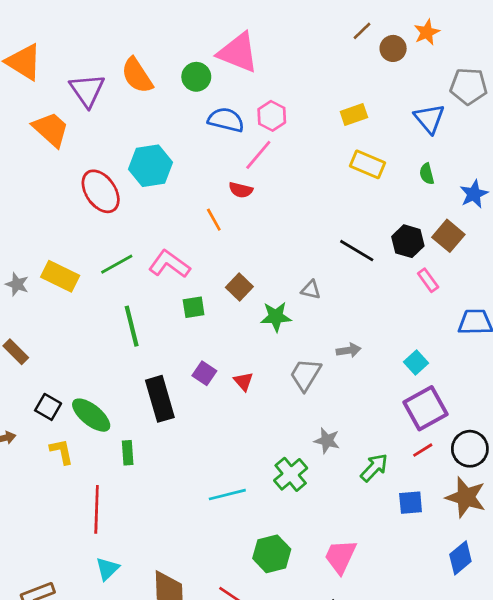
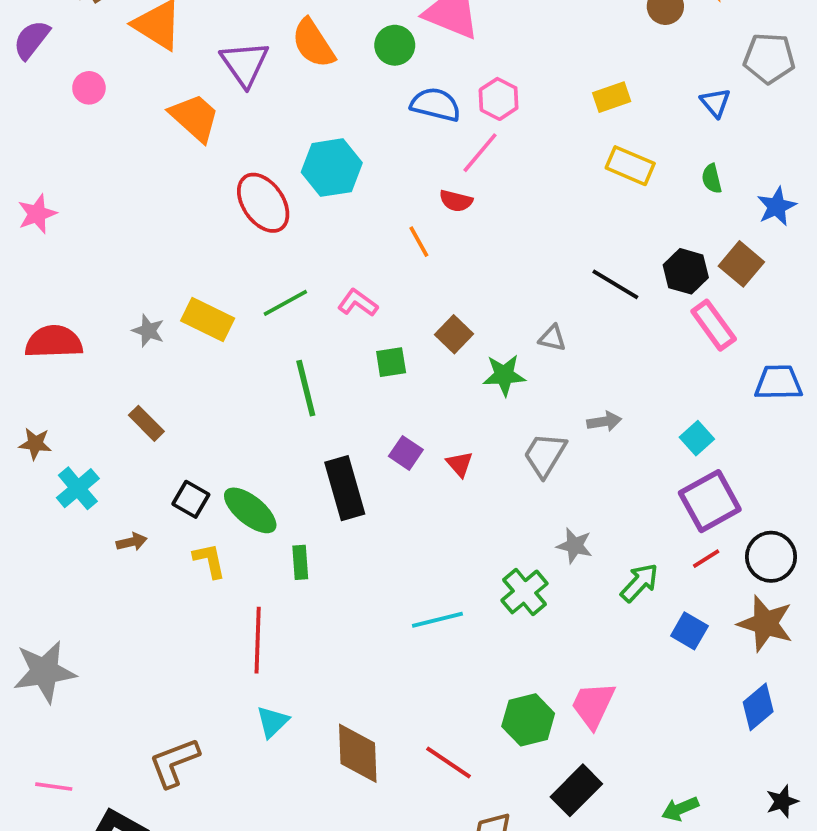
blue triangle: (429, 119) -> (715, 103), size x0.7
pink L-shape: (169, 264) -> (358, 303), size x0.7
pink rectangle: (428, 280) -> (714, 325), size x1.5
blue square: (411, 503) -> (689, 631), turned 35
green hexagon: (272, 554) -> (528, 720), moved

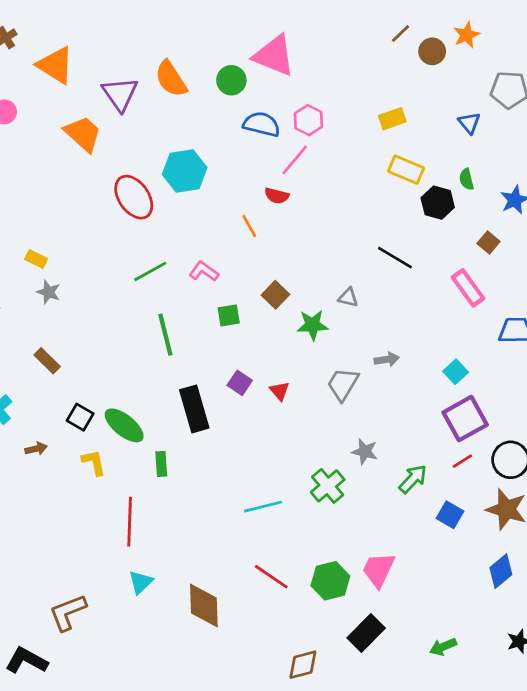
brown square: (741, 264) -> (489, 243), size x0.7
black hexagon: (686, 271) -> (438, 203), moved
yellow rectangle: (208, 320) -> (36, 259), moved, size x0.6
red line: (449, 762) -> (271, 577), moved

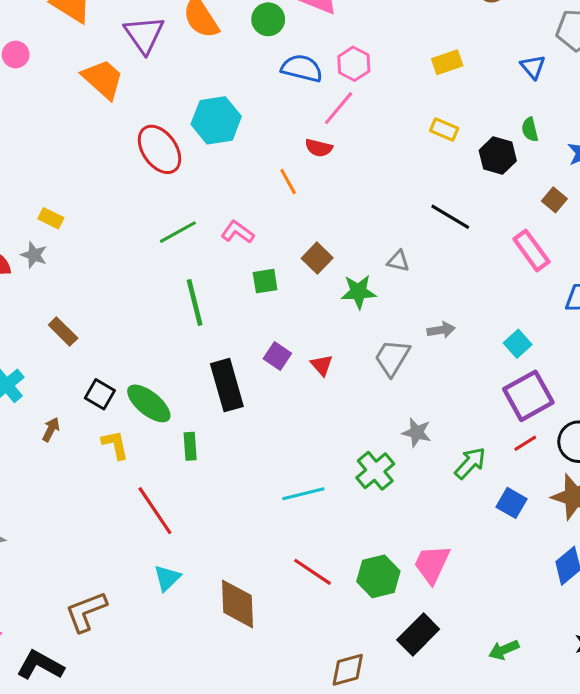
yellow rectangle: (406, 170) -> (444, 129), moved, size x0.7
gray star: (48, 292) -> (34, 255), moved
brown arrow: (36, 449) -> (51, 429), turned -50
red line: (130, 522) -> (155, 511), turned -36

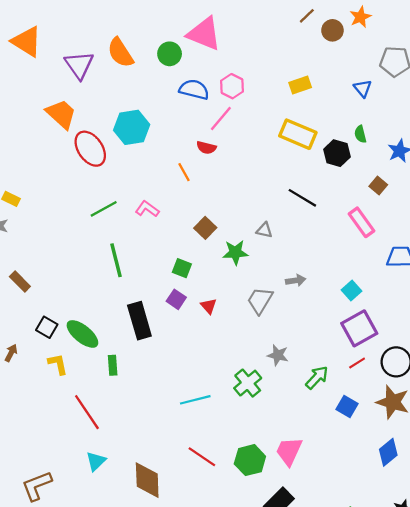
orange trapezoid: (103, 79) -> (61, 114), moved
yellow rectangle: (444, 129) -> (298, 134), size x1.8
green square: (265, 281) -> (182, 268), moved, turned 30

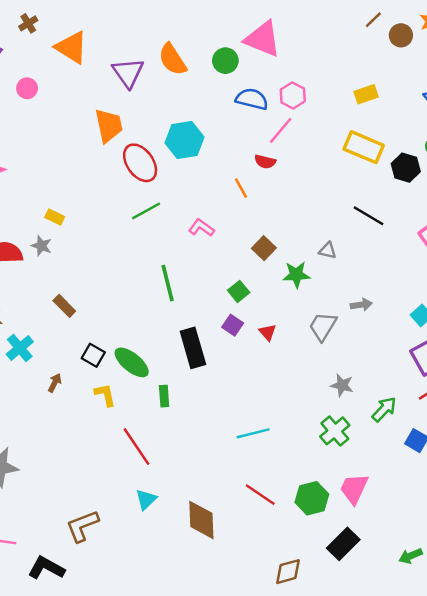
orange trapezoid: (61, 114) -> (109, 126), turned 36
green line: (104, 209) -> (146, 211), moved
green square: (182, 268) -> (239, 291), turned 30
green cross: (248, 383) -> (335, 431), moved

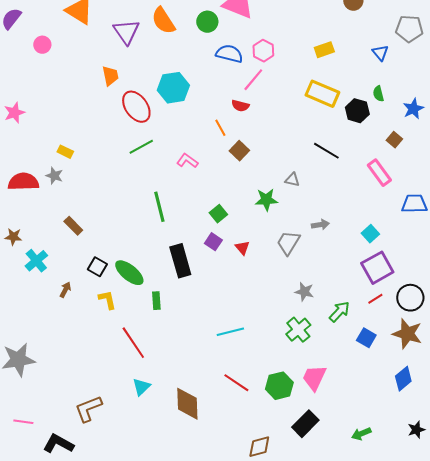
orange trapezoid: (109, 126) -> (110, 76), size x0.7
brown square: (264, 248) -> (239, 151), moved

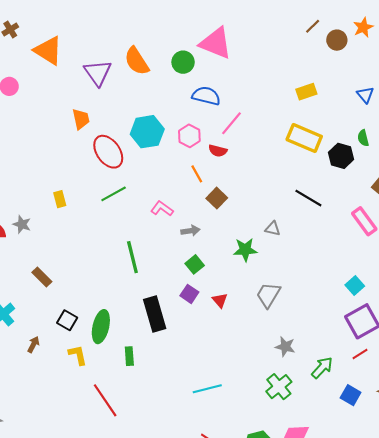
pink hexagon: (263, 51) -> (189, 136), moved
yellow rectangle: (65, 152) -> (60, 199), moved, turned 49
gray arrow: (320, 225) -> (190, 231), moved
green ellipse: (129, 273) -> (101, 327), turned 64

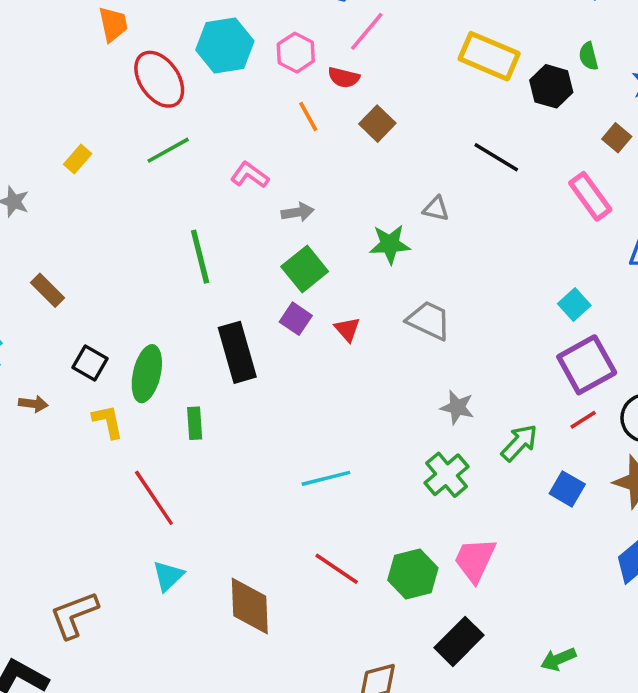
brown square: (217, 198) -> (377, 124), moved
yellow rectangle: (60, 199) -> (78, 159), turned 56
green square: (195, 264) -> (305, 269), size x1.4
gray trapezoid: (268, 295) -> (429, 320), turned 84
brown arrow: (33, 344) -> (33, 404), turned 70

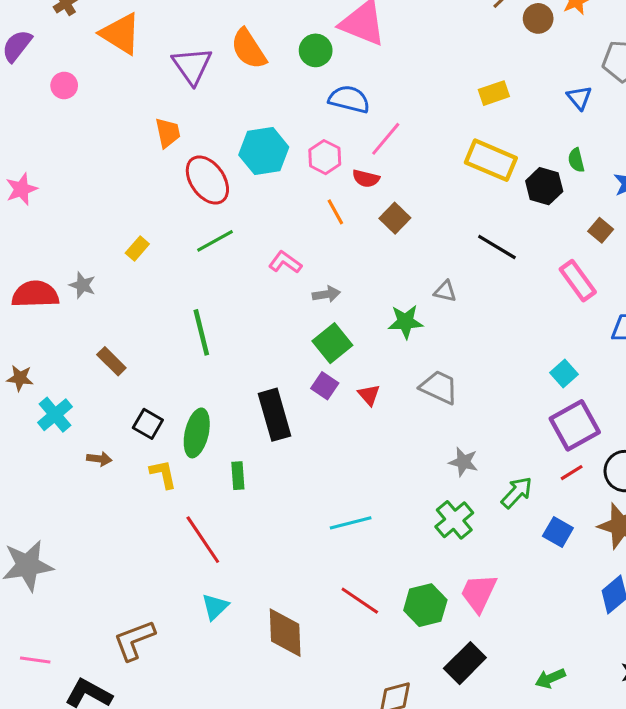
green line: (200, 257) -> (201, 332), moved

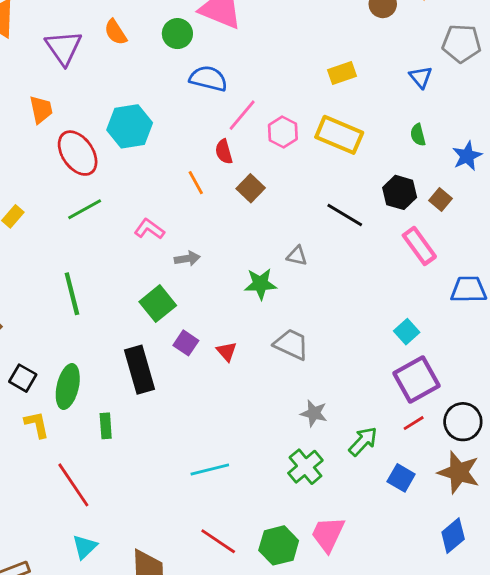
orange semicircle: (249, 49) -> (116, 32), size x0.7
pink hexagon: (325, 157) -> (283, 132), moved
red semicircle: (366, 178) -> (224, 152), turned 60
black hexagon: (544, 186) -> (400, 192), moved
green square: (332, 343) -> (158, 304), moved

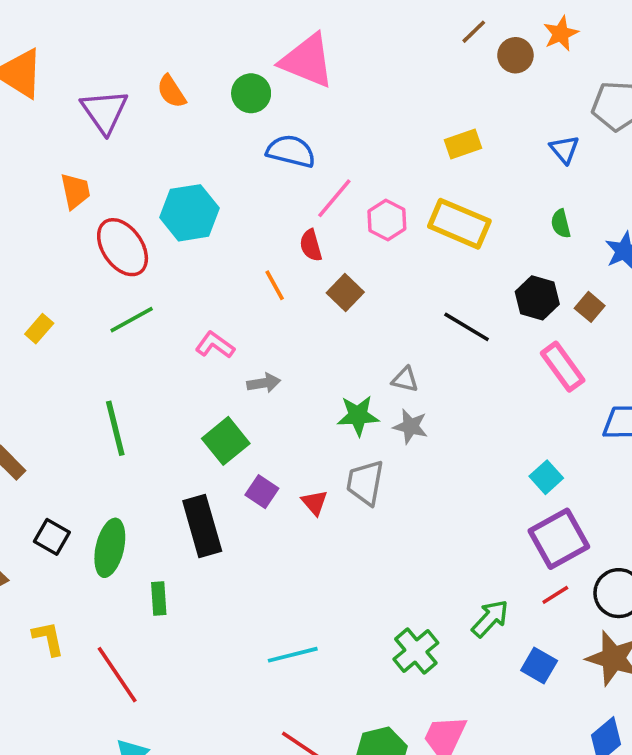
gray trapezoid: (291, 344) -> (365, 483), moved, turned -105
gray star: (314, 413) -> (410, 426), moved
yellow L-shape: (37, 425) -> (48, 638), moved

